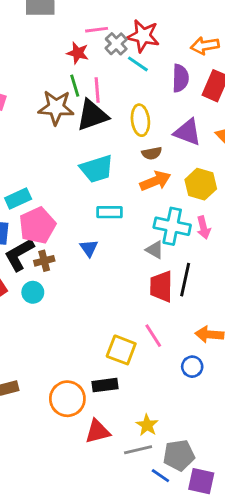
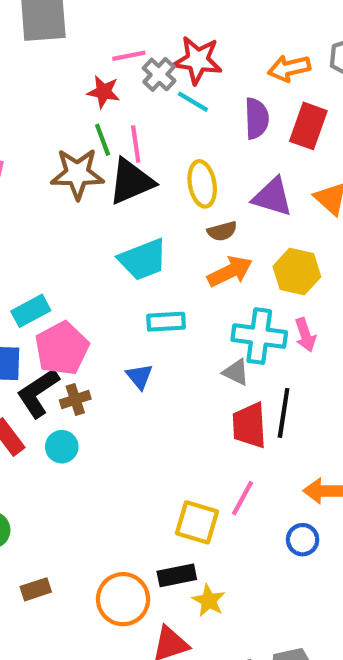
pink line: (153, 336) -> (242, 498), turned 65
yellow star: (147, 425) -> (209, 601), moved

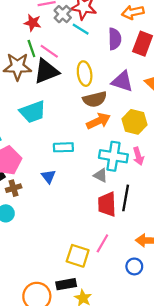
pink line: (136, 144) -> (49, 51), turned -48
brown semicircle: (222, 231) -> (95, 99), size x1.5
cyan trapezoid: (143, 260) -> (33, 112), moved

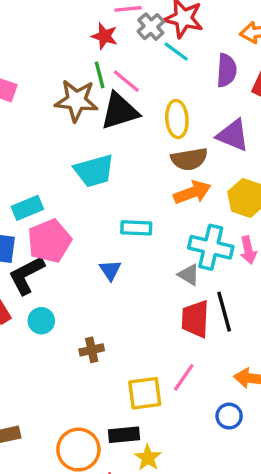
brown cross: (14, 188) -> (92, 350), moved
black line: (126, 198) -> (224, 312), turned -30
yellow square: (78, 256) -> (145, 393), turned -30

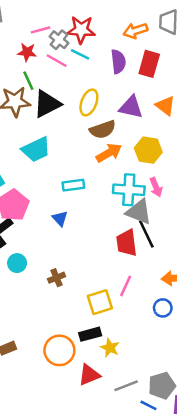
pink line: (126, 81) -> (57, 61), moved
yellow ellipse: (177, 119) -> (89, 102), turned 35
gray triangle: (189, 275) -> (139, 212), moved, size x1.6

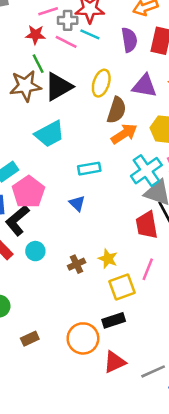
gray cross: (59, 40) -> (68, 20), turned -36
brown semicircle: (103, 129) -> (117, 110), turned -50
cyan cross: (129, 190) -> (146, 171), turned -36
yellow star: (110, 348) -> (108, 259), moved

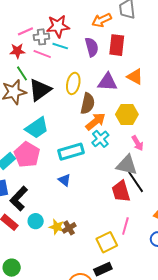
cyan rectangle: (89, 169) -> (71, 152), size x1.4
cyan cross: (146, 171) -> (100, 139), moved, size x0.7
pink pentagon: (28, 192) -> (27, 155), moved
yellow star: (108, 259) -> (57, 227), moved

